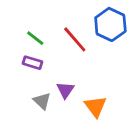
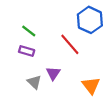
red line: (75, 39) -> (70, 44), moved
orange triangle: (95, 106) -> (91, 85), moved

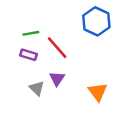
green line: (29, 31) -> (31, 33), turned -48
red line: (70, 44) -> (57, 48), moved

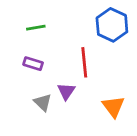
green line: (31, 33) -> (36, 28), moved
red line: (57, 48) -> (84, 62), moved, turned 35

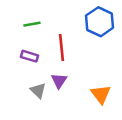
red line: (84, 62) -> (61, 48), moved

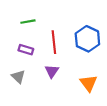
blue hexagon: (100, 22) -> (87, 39), moved
gray triangle: (38, 91) -> (18, 77), moved

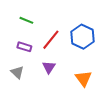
green line: (28, 22) -> (26, 20), turned 32
red line: (54, 42) -> (51, 40), turned 45

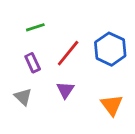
green line: (26, 20) -> (35, 27), turned -40
purple rectangle: (24, 47) -> (33, 63), turned 48

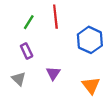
green line: (35, 27) -> (29, 22), turned -40
red line: (68, 53) -> (55, 17), moved, turned -45

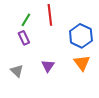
purple rectangle: (27, 51) -> (24, 38), moved
orange triangle: (91, 85) -> (82, 63), moved

